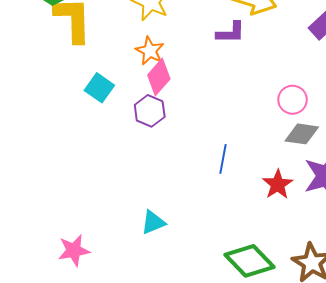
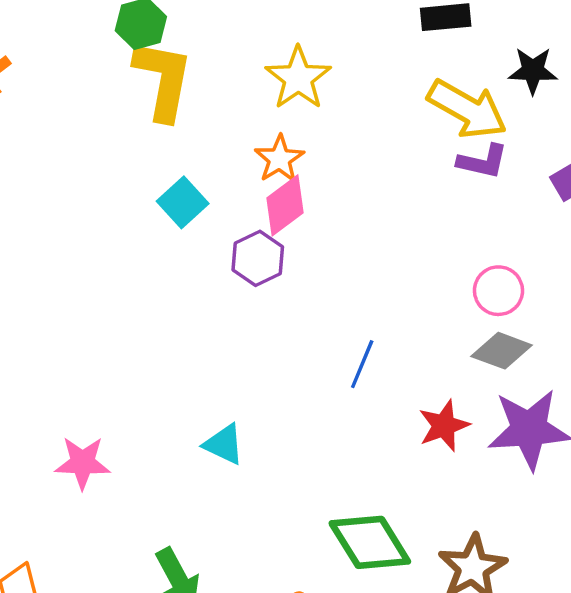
purple L-shape: (231, 33) -> (483, 161), moved
cyan triangle: (153, 222) -> (224, 444), turned 36

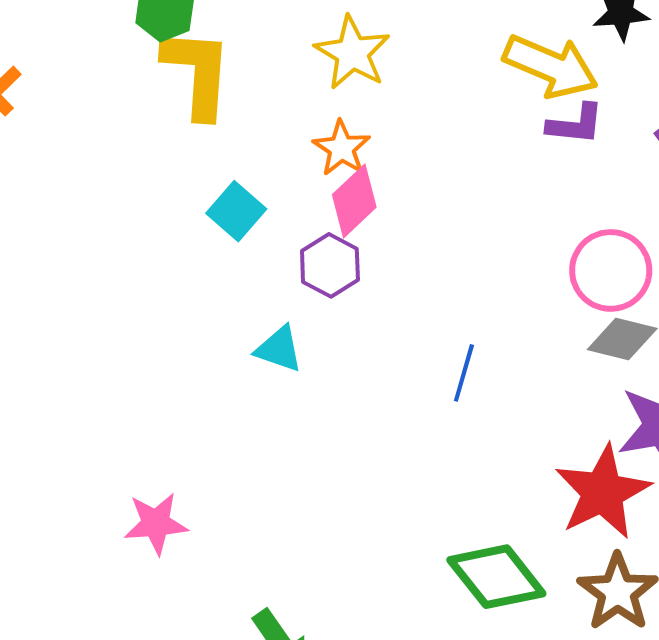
pink circle: (498, 291) -> (611, 270), size x1.4
red star: (444, 426) -> (603, 492), moved, size x1.6
cyan triangle: (224, 444) -> (279, 349), moved

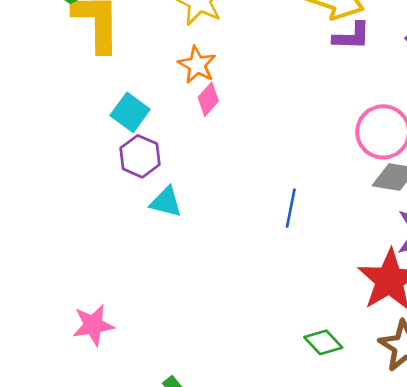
pink diamond: (354, 201) -> (208, 99), size x0.7
purple hexagon: (330, 265) -> (140, 156), moved
green diamond: (496, 577) -> (323, 342), size x0.6

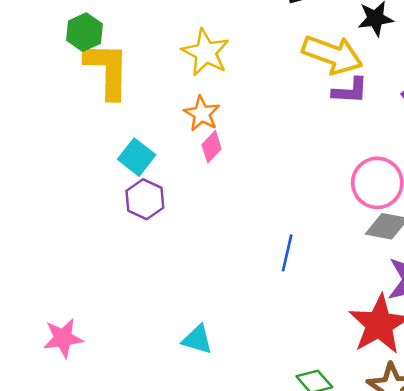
cyan triangle: (166, 202) -> (197, 339), moved
pink star: (93, 325) -> (63, 338), moved

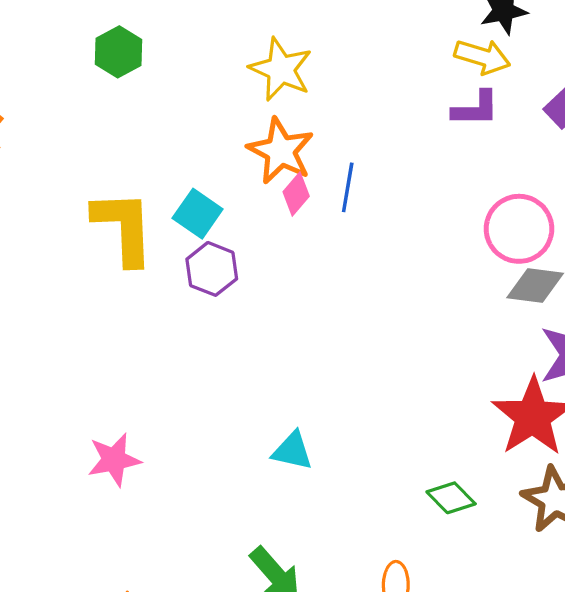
yellow arrow: (332, 55) -> (482, 57), moved, size x0.7
yellow L-shape: (107, 70) -> (124, 227), moved
orange star: (202, 114) -> (281, 151), size x1.4
blue line: (287, 253) -> (348, 187), moved

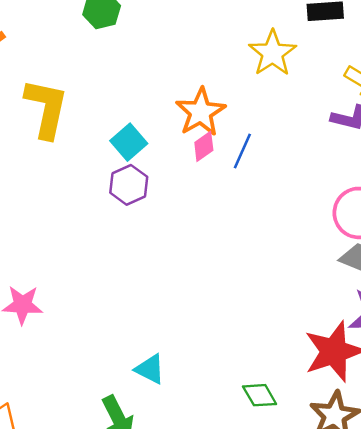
yellow star: (281, 69) -> (272, 53), moved
yellow L-shape: (124, 227) -> (46, 108), moved
cyan triangle: (292, 451) -> (150, 369), moved

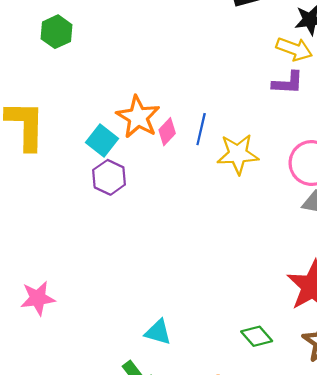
yellow star: (272, 53) -> (238, 154), moved, turned -30
orange star: (201, 112) -> (138, 117), moved

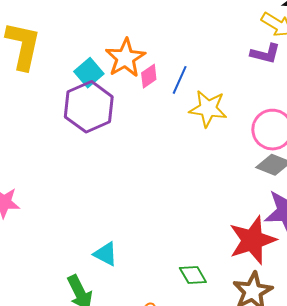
purple hexagon: (109, 177) -> (89, 107), size x1.6

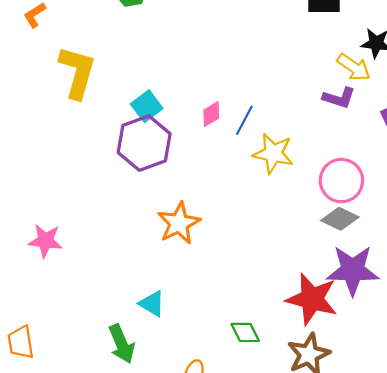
orange star: (125, 58) -> (179, 223), moved
red star: (252, 240) -> (312, 299), turned 30

